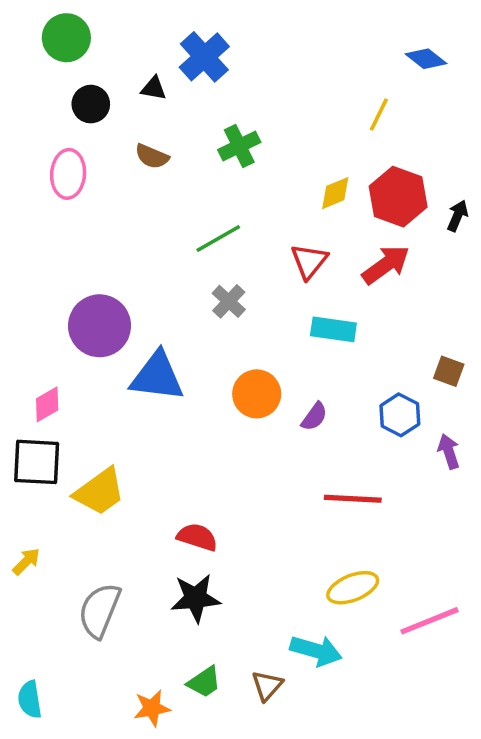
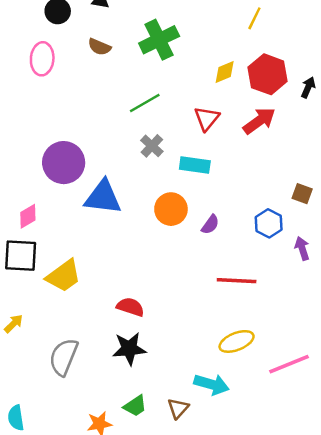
green cross: (239, 146) -> (159, 40), size x1.4
cyan rectangle: (333, 329) -> (195, 165), moved

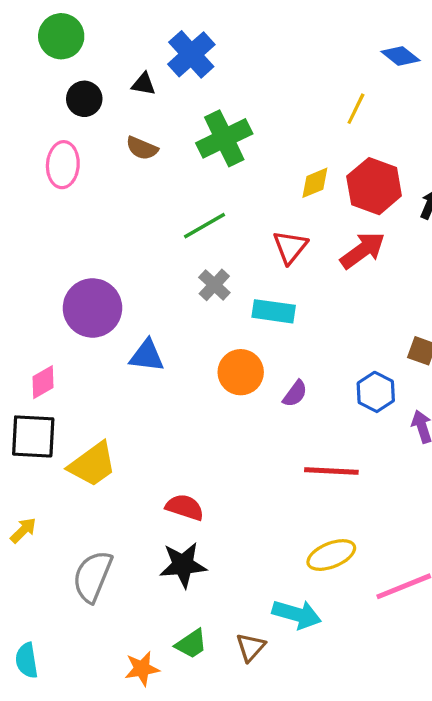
blue triangle: (103, 197) -> (147, 356), size x0.7

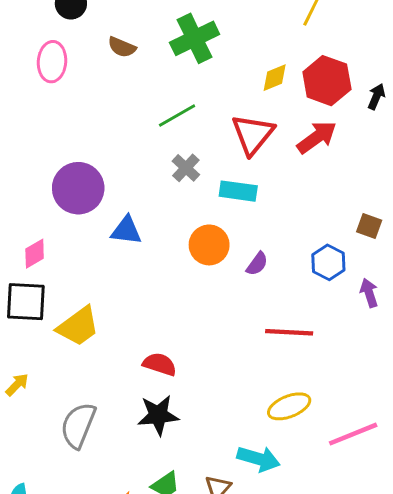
red triangle: (290, 247) -> (253, 134), size x1.4

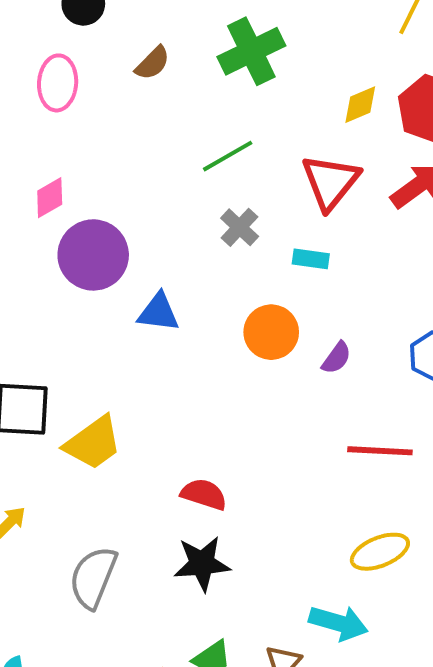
brown semicircle: (122, 47) -> (153, 63), turned -68
cyan rectangle: (238, 191) -> (311, 259), size x0.7
pink diamond: (35, 254) -> (50, 198), moved

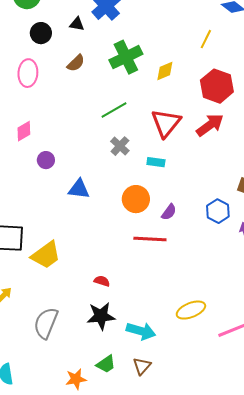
yellow diamond: (360, 105) -> (165, 71), moved
purple circle: (93, 255) -> (46, 160), size x0.5
red line: (380, 451) -> (150, 239), moved
red semicircle: (204, 494) -> (102, 281), size x0.7
cyan arrow: (338, 623) -> (141, 331), moved

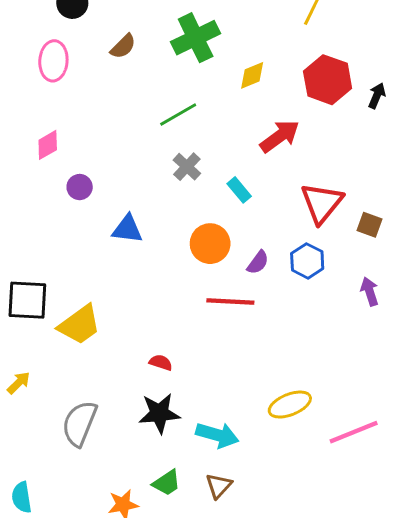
yellow diamond: (165, 71) -> (252, 75), moved
red triangle: (166, 123) -> (322, 203), moved
red arrow: (210, 125) -> (280, 136), moved
cyan rectangle: (156, 162) -> (239, 190), turned 42
blue hexagon: (218, 211) -> (307, 261), moved

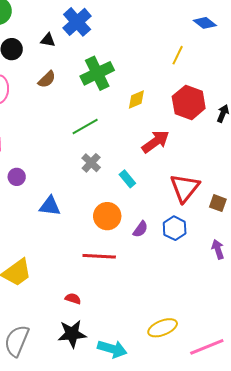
red line: (230, 302) -> (99, 256), moved

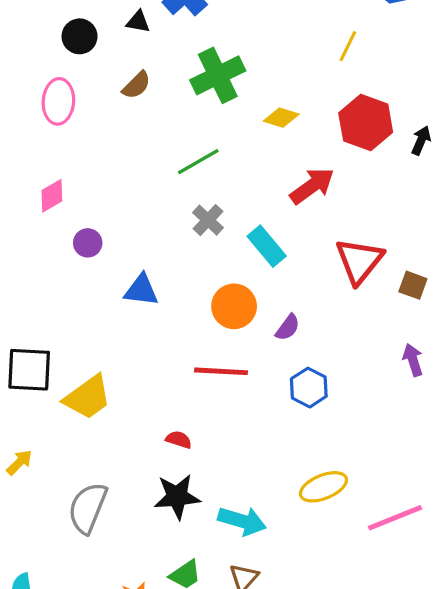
yellow diamond: (136, 99) -> (281, 118), turned 40
cyan rectangle: (127, 179) -> (267, 246), size x1.4
blue hexagon: (175, 228) -> (309, 388), moved

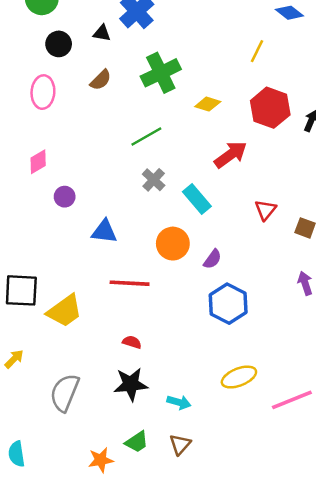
red triangle: (359, 261) -> (265, 210), size x0.6
red line: (221, 371) -> (130, 283), moved
blue hexagon: (309, 388) -> (228, 304), size x1.4
cyan arrow: (242, 521) -> (179, 402), size x0.7

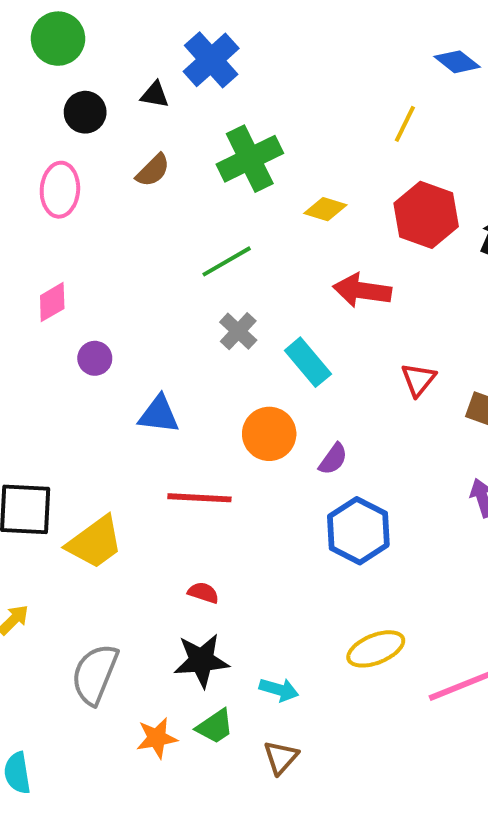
red arrow: (231, 155) -> (362, 290), turned -136
green trapezoid: (137, 442) -> (215, 726), moved
orange star: (101, 460) -> (157, 738), moved

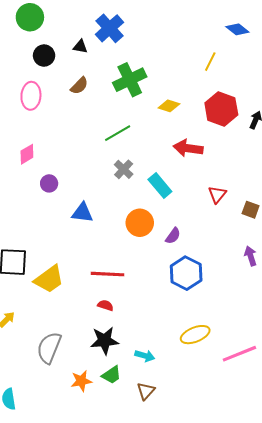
red line: (199, 498) -> (107, 274), moved

